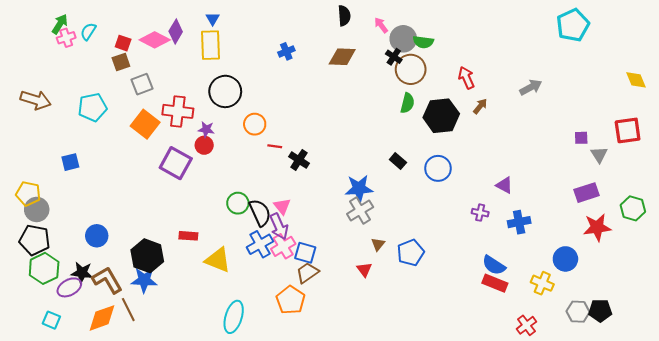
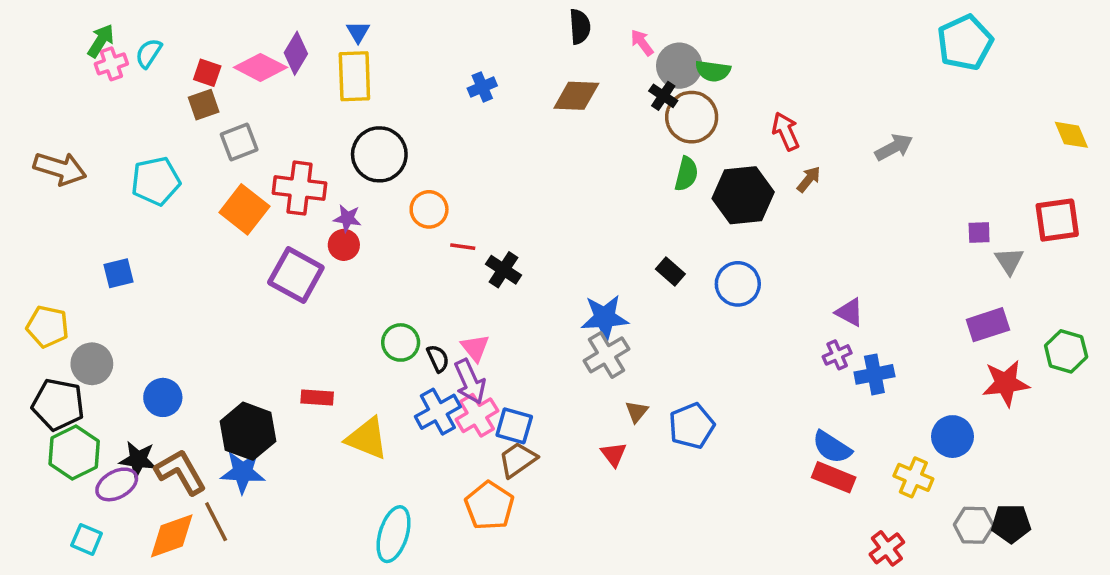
gray circle: (37, 209) -> (92, 364), moved
black semicircle: (260, 213) -> (438, 358), size x0.6
purple cross: (480, 213) -> (837, 355), moved, turned -35

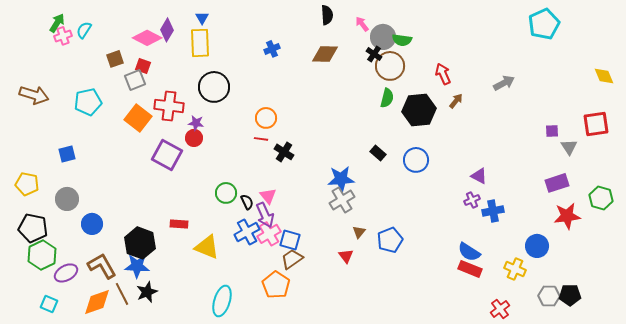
red square: (207, 73) -> (143, 66), moved
orange circle: (429, 209) -> (266, 118), moved
gray circle: (92, 364) -> (67, 199), moved
black star: (138, 460) -> (147, 292), moved, turned -30

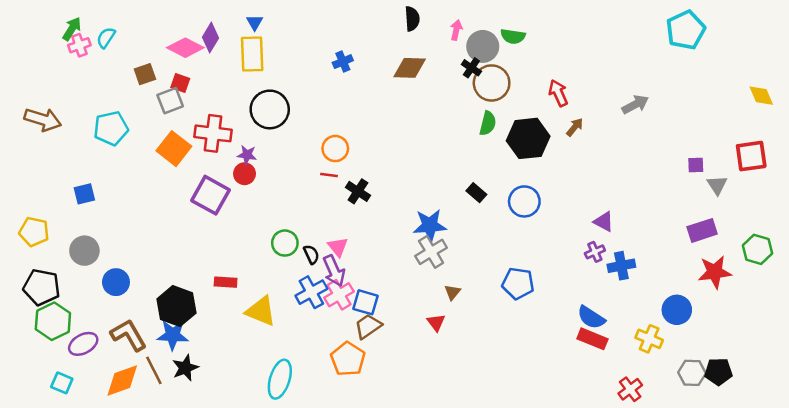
pink arrow: (362, 24) -> (456, 30), turned 49
green semicircle: (402, 40) -> (513, 36), moved
blue pentagon: (390, 240) -> (518, 283), moved, turned 30

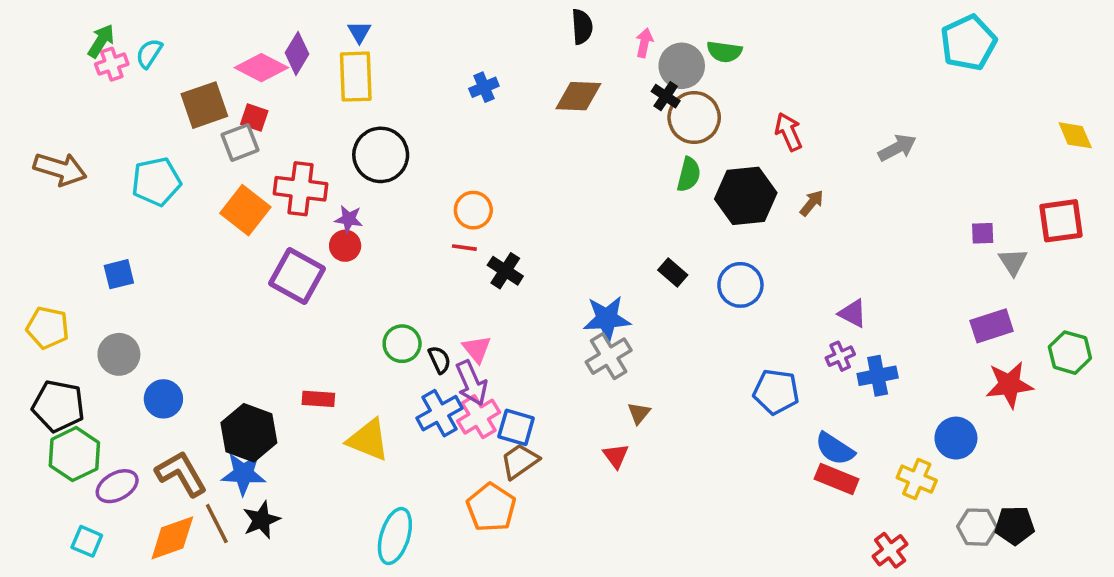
brown square: (145, 74) -> (204, 105), size x1.5
brown arrow: (575, 127) -> (812, 203), moved
blue pentagon: (518, 283) -> (776, 392), moved

